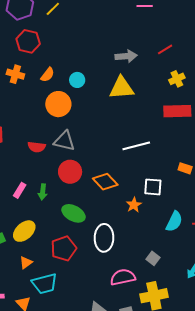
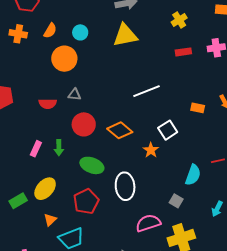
red rectangle: (177, 111) -> (183, 52), size x0.6
gray triangle: (64, 141) -> (75, 95), size x0.6
white square: (153, 187) -> (168, 130), turned -30
cyan semicircle: (174, 221) -> (193, 175), moved

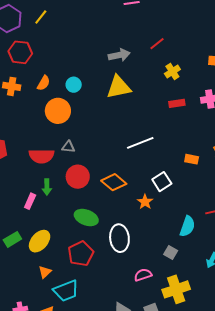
red semicircle: (48, 104) -> (41, 156), size x1.4
green arrow: (59, 148) -> (47, 187), moved
green rectangle: (18, 201) -> (12, 239), moved
pink semicircle: (148, 223) -> (143, 275), size x0.7

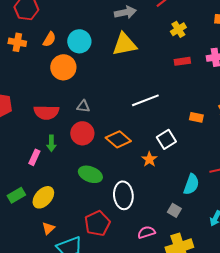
cyan circle: (74, 85) -> (79, 41), size x1.5
gray triangle: (68, 147) -> (83, 106), moved
red pentagon: (81, 254) -> (97, 223), moved

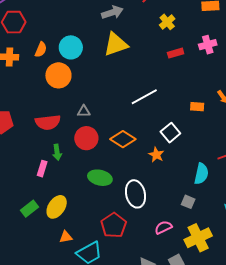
orange triangle: (48, 228) -> (66, 237), turned 40

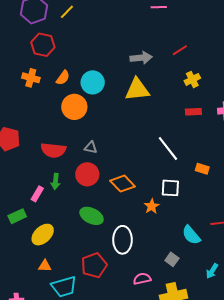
white line: (144, 97) -> (168, 149), moved, turned 68
white square: (170, 133) -> (170, 188), turned 30
cyan semicircle: (201, 174) -> (191, 235), turned 115
green rectangle: (30, 209) -> (17, 216), moved

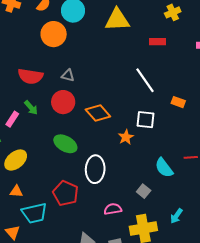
red rectangle: (193, 112) -> (158, 42), moved
green arrow: (56, 181) -> (31, 108), turned -49
red pentagon: (94, 265) -> (65, 193), turned -30
cyan arrow: (212, 271) -> (176, 216), moved

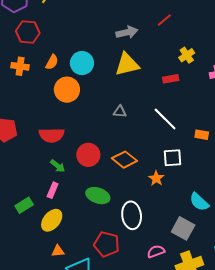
yellow cross: (173, 12) -> (187, 55), moved
gray triangle: (68, 75) -> (120, 112), moved
pink rectangle: (12, 119) -> (53, 190), moved
gray square: (144, 191) -> (183, 228), size x1.6

